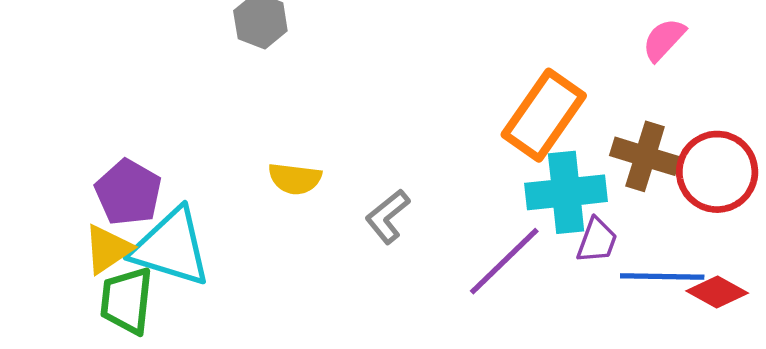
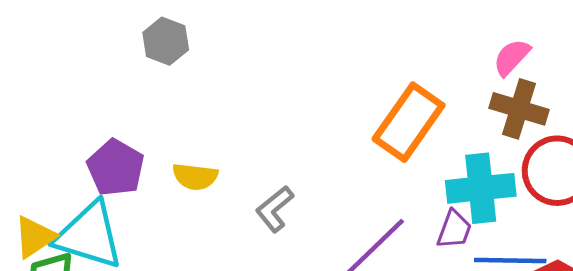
brown cross: (645, 156) -> (519, 109), moved
purple pentagon: (128, 192) -> (116, 168), moved
cyan cross: (566, 192) -> (481, 188), moved

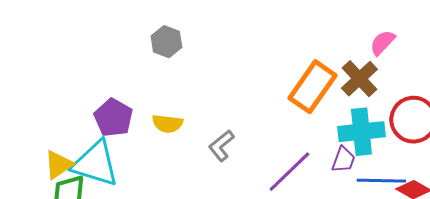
gray hexagon: (166, 41) -> (166, 42), moved
brown cross: (519, 109) -> (359, 79), moved, turned 30

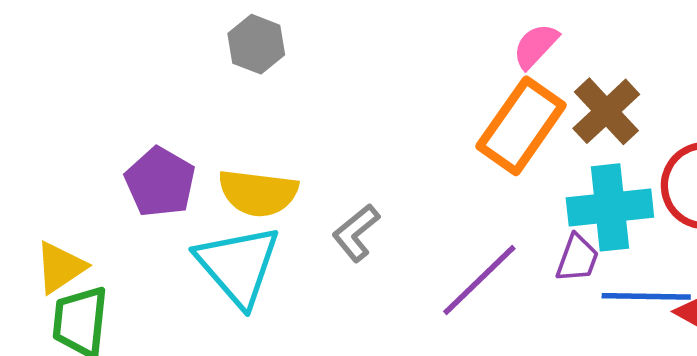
pink semicircle: (382, 43) -> (536, 46), moved
yellow semicircle: (167, 124) -> (258, 193), size x1.4
cyan triangle: (95, 164) -> (238, 265), moved, turned 32

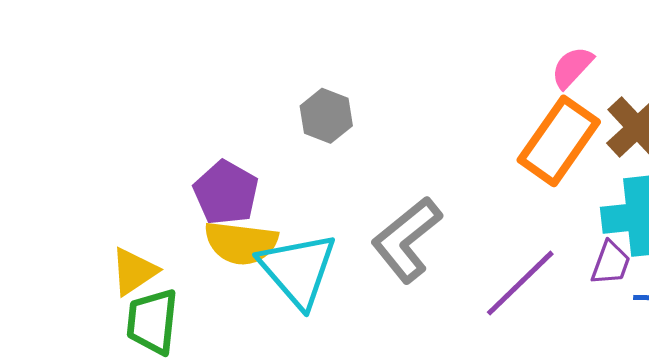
gray hexagon: (256, 44) -> (326, 116), moved
yellow semicircle: (258, 193) -> (241, 243), moved
gray L-shape: (356, 233) -> (407, 240), size x1.6

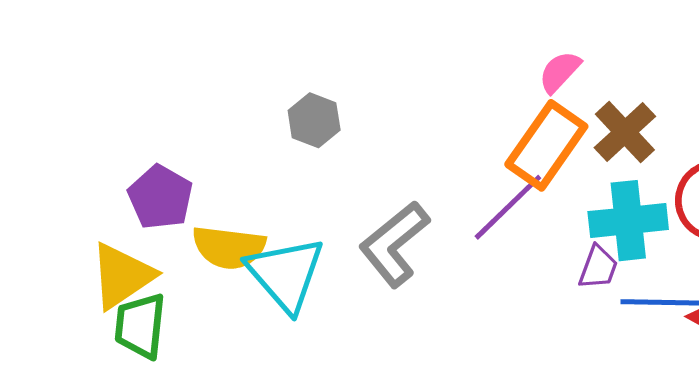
purple pentagon: (226, 193) -> (160, 197), moved
yellow triangle: (134, 271) -> (122, 276), size x1.4
purple line: (520, 283) -> (508, 207), moved

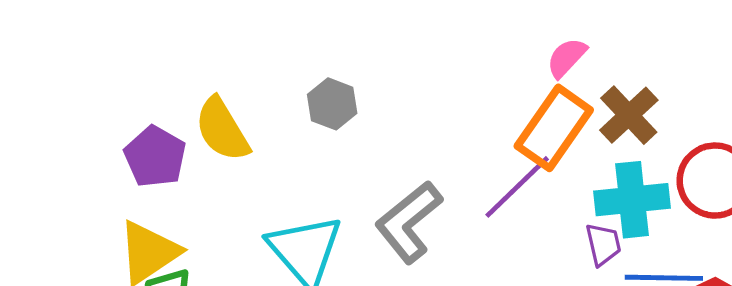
purple pentagon: (160, 197) -> (155, 157), moved
yellow semicircle: (229, 247) -> (222, 129), moved, turned 52
purple trapezoid: (598, 267) -> (603, 244), turned -33

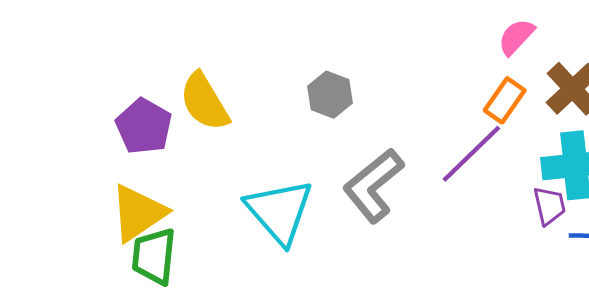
gray hexagon: (332, 104) -> (330, 95), moved
orange rectangle: (554, 128) -> (505, 100), size x0.6

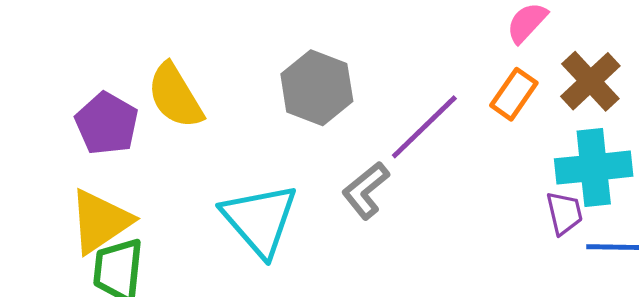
gray hexagon: (330, 95) -> (317, 88), size x1.4
purple line: (471, 154) -> (424, 127), moved
gray L-shape: (373, 185) -> (366, 190), size x0.7

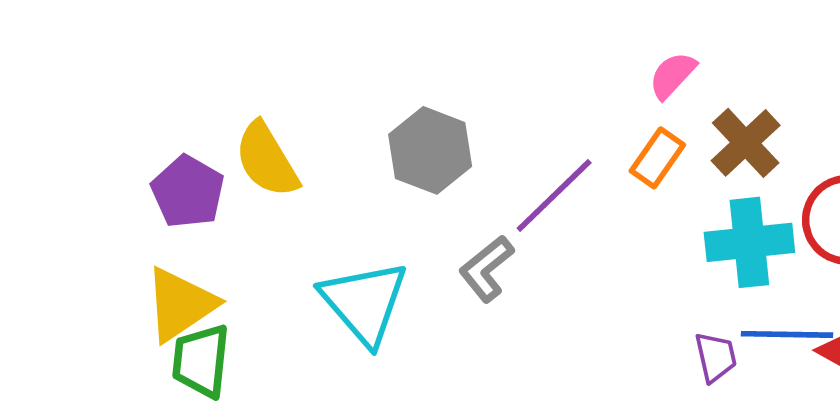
purple trapezoid: (564, 213) -> (716, 357), moved

